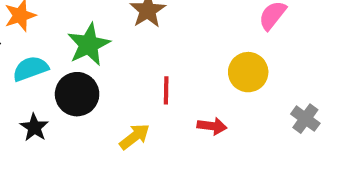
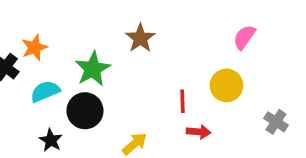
red line: (166, 90) -> (183, 101), moved

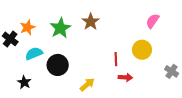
green star: (93, 69) -> (60, 28), moved
black star: (51, 140) -> (24, 82), moved

